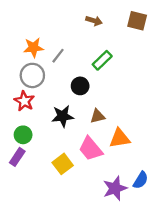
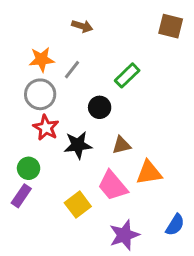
brown arrow: (94, 21) -> (82, 26), moved
red star: (24, 101) -> (46, 128), moved
purple star: (115, 188) -> (124, 235), moved

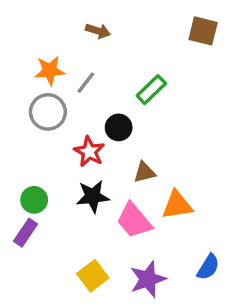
red star: (46, 128) -> (89, 152), moved
black star: (78, 145) -> (93, 196), moved
yellow square: (78, 205) -> (93, 276), moved

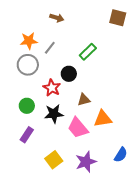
green circle: (34, 200) -> (27, 106), moved
purple rectangle: (26, 233) -> (27, 135), moved

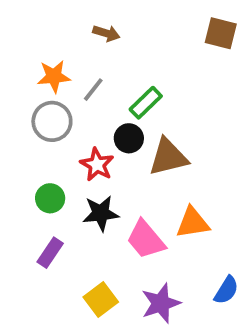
green rectangle: (88, 52) -> (146, 103), moved
brown triangle: (84, 100) -> (168, 157), moved, size x1.6

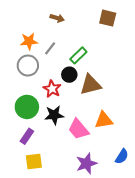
brown square: (221, 33) -> (108, 18), moved
green circle: (50, 198) -> (27, 107), size x1.5
yellow square: (101, 300) -> (34, 161), moved, turned 30

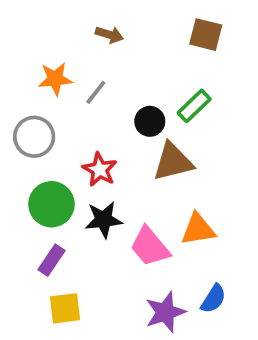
green rectangle: (78, 55) -> (194, 106), moved
gray circle: (28, 66) -> (34, 137), moved
black circle: (69, 75) -> (150, 121), moved
blue semicircle: (122, 156) -> (213, 299), moved

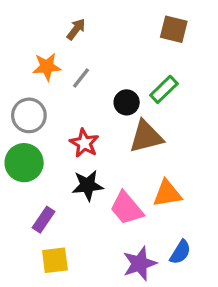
brown arrow: (109, 35) -> (76, 29), moved, turned -70
green circle: (51, 204) -> (24, 163), moved

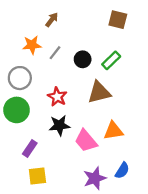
black circle: (127, 102) -> (83, 59), moved

